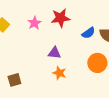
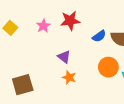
purple triangle: (54, 53) -> (64, 57), turned 32
brown square: (14, 80) -> (23, 85), size x1.5

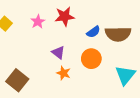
orange circle: (108, 67) -> (91, 59), moved
brown square: (23, 85) -> (17, 80), turned -35

